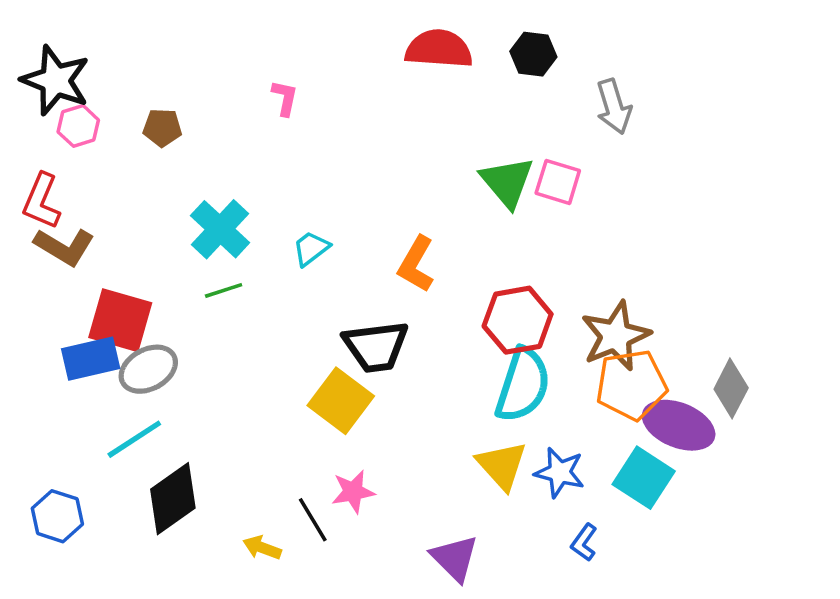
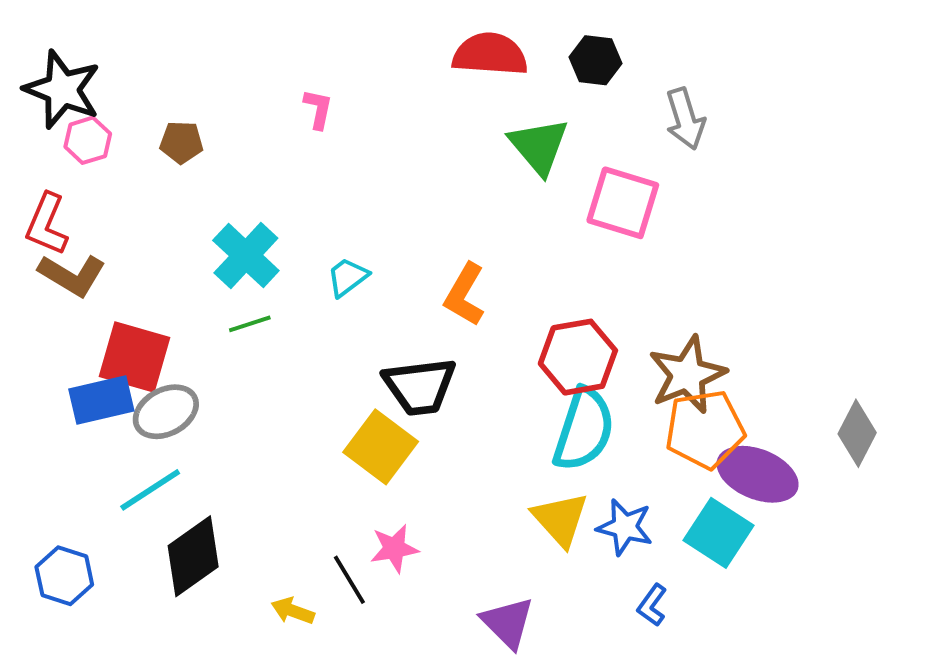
green triangle: (507, 182) -> (539, 146), moved
pink square: (558, 182) -> (623, 203), size x1.4
gray diamond: (731, 388) -> (857, 433), moved

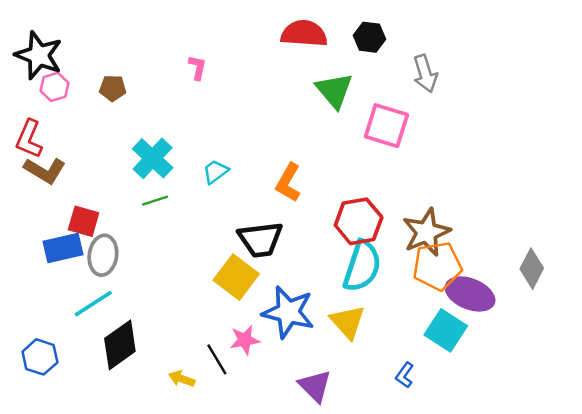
red square: (135, 357) -> (84, 221), size x0.7
gray ellipse: (166, 412) -> (103, 255), turned -54
blue star: (625, 527) -> (288, 312), moved, size x1.5

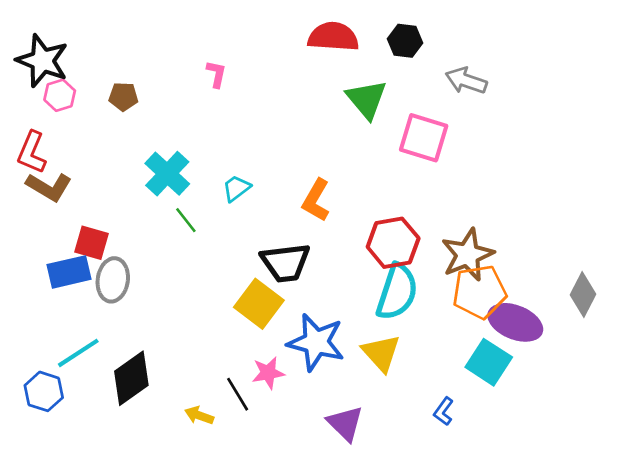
gray arrow: (425, 74) -> (466, 81), turned 126
green line: (155, 201) -> (186, 220), moved, turned 70
cyan line: (93, 304) -> (78, 353), moved

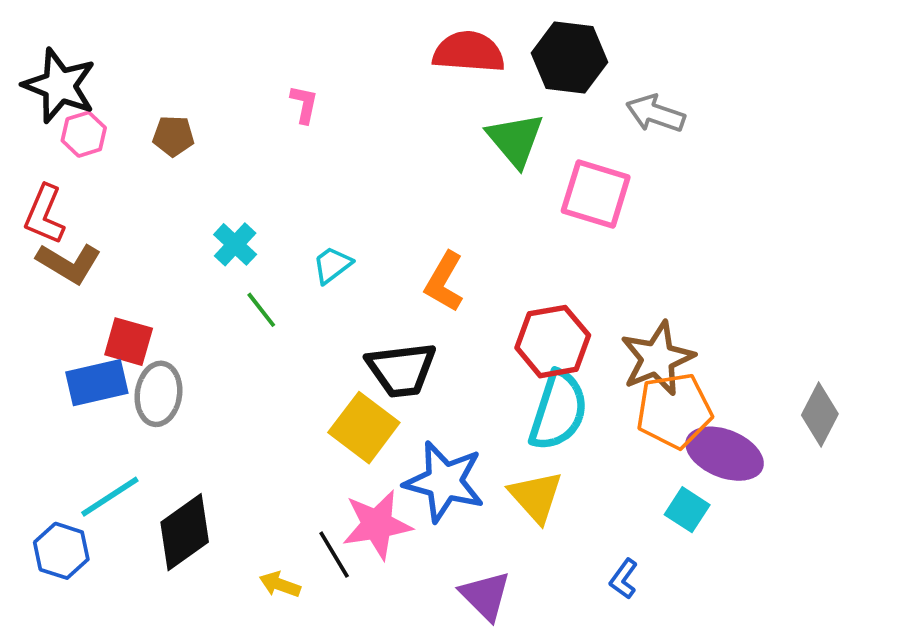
black hexagon: (405, 41) -> (569, 58), size x1.5
cyan cross: (167, 174) -> (235, 244), size x0.7
cyan square: (489, 362) -> (687, 510), size x0.7
pink star: (268, 373) -> (377, 525), size x1.5

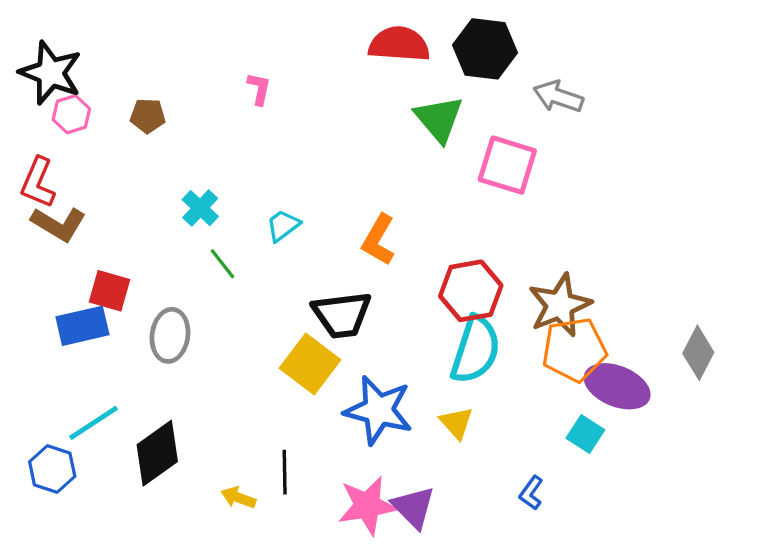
gray ellipse: (158, 394) -> (170, 335), moved
yellow triangle: (536, 497) -> (456, 423), size x0.7
pink star: (377, 525) -> (367, 506), moved
black line: (334, 555) -> (285, 472), turned 30

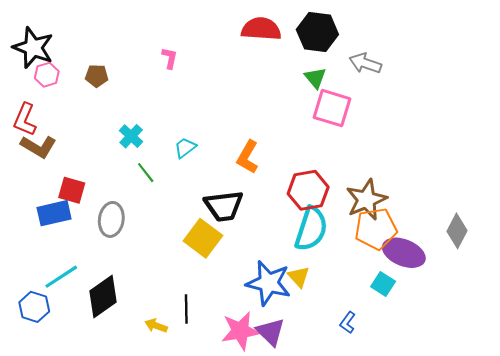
green triangle: (439, 119) -> (315, 78), moved, size x0.7
blue star: (378, 410) -> (268, 283), moved

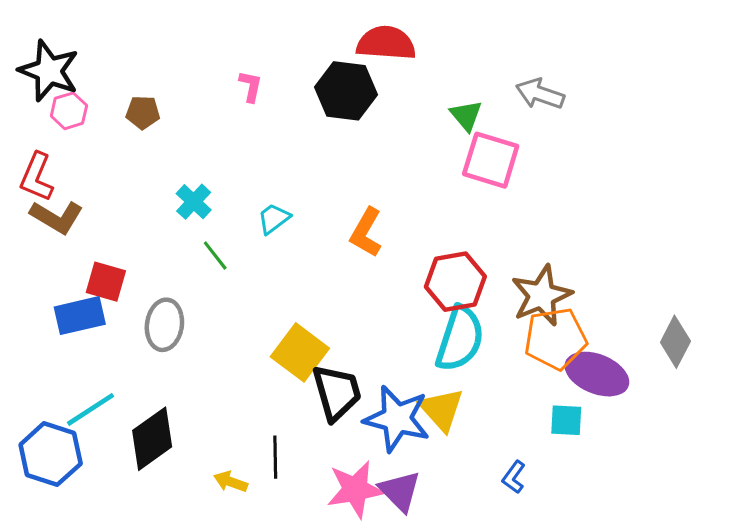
black hexagon: (317, 32) -> (346, 91), moved
black trapezoid: (224, 206) -> (337, 393), moved, turned -99
yellow triangle: (299, 277) -> (441, 409), size x1.4
cyan square: (383, 284) -> (566, 420), turned -30
blue hexagon: (34, 307) -> (51, 454), size x1.4

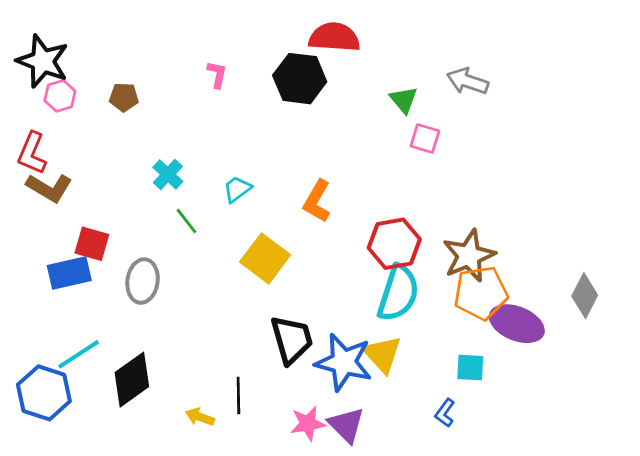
pink square: (491, 160) -> (425, 139), size x0.6
yellow square: (300, 352) -> (265, 258), moved
cyan square: (566, 420) -> (470, 368), moved
pink star: (355, 489) -> (308, 424), size x0.7

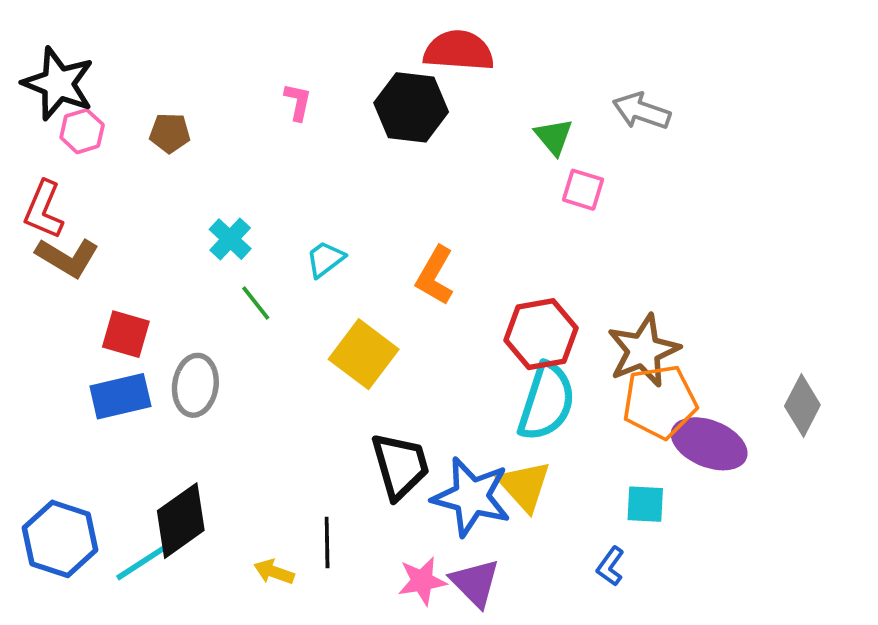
blue rectangle: (69, 273) -> (120, 396), moved
cyan line: (79, 354) -> (144, 561), moved

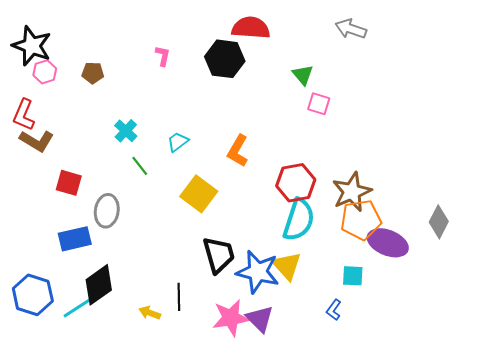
gray arrow: (642, 111) -> (351, 29), moved
blue rectangle: (120, 396) -> (75, 239), moved
pink star: (422, 581) -> (231, 318), size x1.4

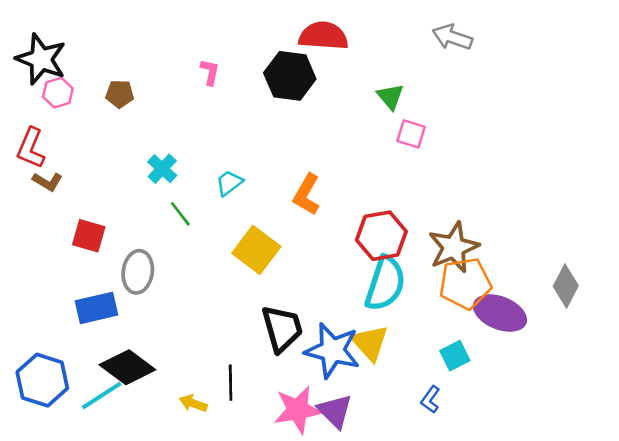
brown L-shape: (37, 141) -> (48, 182), size x0.7
cyan square: (353, 276) -> (455, 356), turned -30
black diamond: (99, 285) -> (127, 367), turned 72

